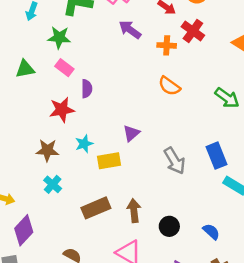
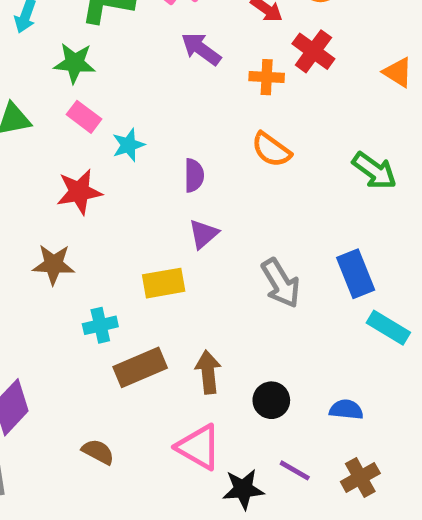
purple semicircle: (87, 89) -> (194, 175), moved
cyan star: (84, 144) -> (128, 145), moved
cyan cross: (53, 184) -> (100, 325), moved, turned 36
blue semicircle: (211, 232) -> (346, 410), turned -36

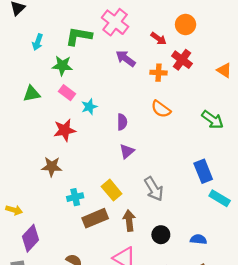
yellow rectangle: (164, 283) -> (112, 190), moved, turned 60
gray arrow: (281, 283) -> (154, 189), moved

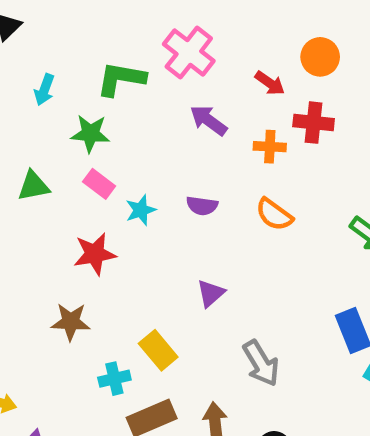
red cross: (182, 60) -> (314, 123), turned -30
purple semicircle: (122, 122) -> (202, 206), moved, turned 98
yellow rectangle: (112, 190) -> (158, 350), moved

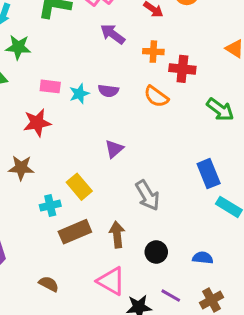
red cross: (314, 123) -> (182, 69), moved
green star: (90, 133) -> (18, 47), moved
pink rectangle: (99, 184) -> (50, 86), moved, turned -30
cyan star: (141, 210) -> (79, 94), moved

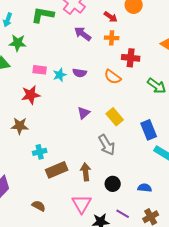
orange cross: (153, 52) -> (112, 38), moved
yellow rectangle: (79, 187) -> (115, 117), moved
pink triangle: (111, 281) -> (82, 204), turned 30

